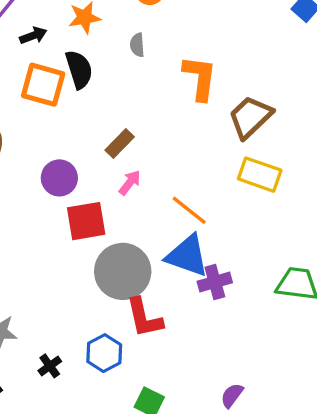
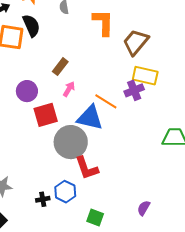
blue triangle: (187, 256) -> (90, 118), moved
purple cross: (215, 282) -> (134, 90), moved
black cross: (50, 366) -> (43, 199), moved, turned 32

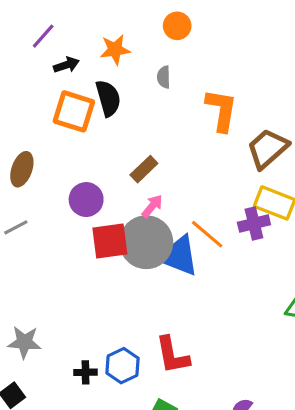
gray circle: (71, 142) -> (146, 242), moved
red L-shape: (87, 168) -> (172, 355), moved

